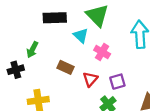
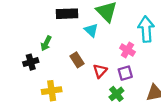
pink cross: (102, 52) -> (127, 50), moved
brown rectangle: (65, 67) -> (77, 60), turned 32

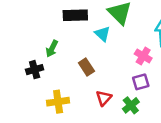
red triangle: (100, 71) -> (104, 98), moved

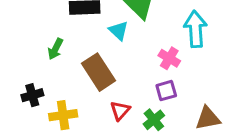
brown rectangle: (86, 67) -> (98, 72), size x1.6
black cross: (35, 70) -> (32, 95), moved

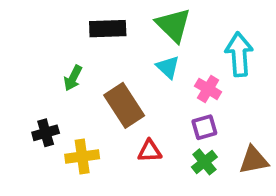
cyan triangle: (119, 31) -> (168, 67), moved
red triangle: (120, 111) -> (150, 151), turned 45
green cross: (154, 120) -> (204, 162), moved

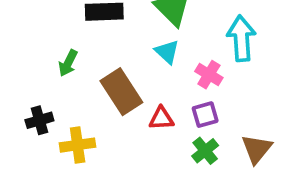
red triangle: (150, 151) -> (161, 118), moved
brown triangle: (254, 160) -> (257, 149), turned -40

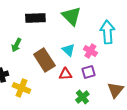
cyan triangle: (167, 52) -> (68, 50), moved
yellow cross: (78, 145) -> (21, 88), turned 30
green cross: (205, 151) -> (82, 97), moved

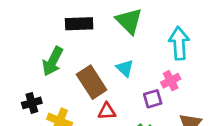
green arrow: (16, 45) -> (53, 61), size x1.5
pink cross: (90, 51) -> (171, 81), moved, turned 32
red triangle: (65, 74) -> (107, 111), moved

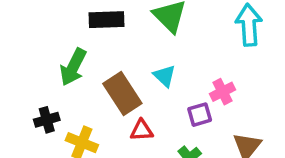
cyan arrow: (179, 43) -> (249, 25), moved

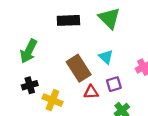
green arrow: (73, 67) -> (29, 51), moved
purple square: (200, 115) -> (114, 84), moved

